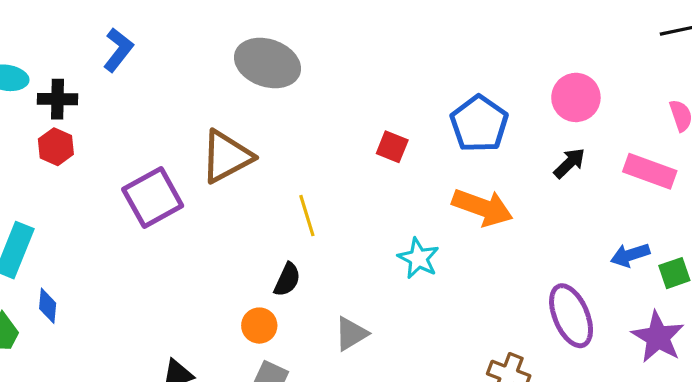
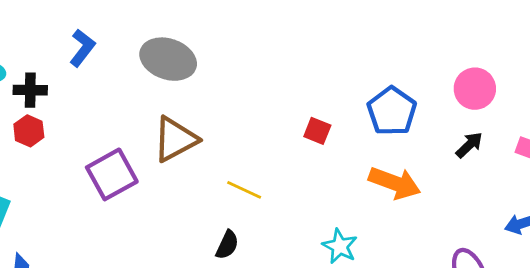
gray ellipse: (267, 63) -> (168, 59), moved
yellow line: (307, 216) -> (244, 190), turned -48
cyan star: (418, 258) -> (340, 246), moved

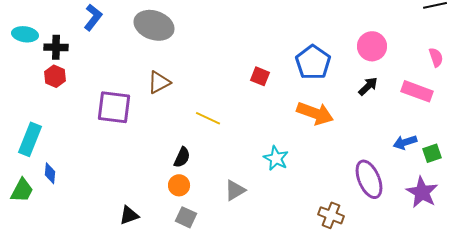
brown triangle: (175, 139) -> (159, 82), size x0.7
purple square: (112, 174) -> (114, 107), turned 36
black semicircle: (227, 245) -> (182, 157), moved

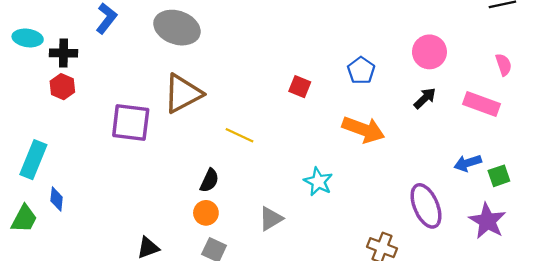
blue pentagon: (313, 62) -> (361, 70), size x0.7
brown triangle: (159, 82) -> (183, 94), size x1.5

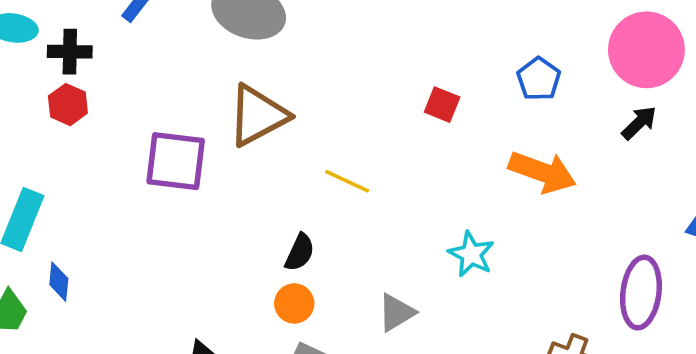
pink circle: (429, 52) -> (646, 50), size x1.4
purple ellipse: (426, 206) -> (641, 293), turned 30

